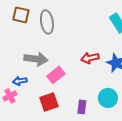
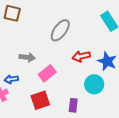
gray ellipse: (47, 22) -> (60, 30), moved, turned 45
gray arrow: (36, 59) -> (27, 57), size x0.7
cyan circle: (108, 98) -> (94, 84), moved

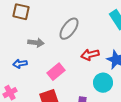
gray arrow: (27, 57) -> (36, 43), moved
blue arrow: (11, 79) -> (20, 64), moved

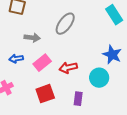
red arrow: (90, 55) -> (68, 68), moved
pink rectangle: (56, 72) -> (42, 63), moved

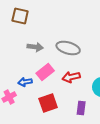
gray ellipse: (65, 24) -> (68, 48), moved, turned 70
blue arrow: (16, 59) -> (25, 82), moved

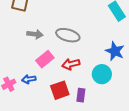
blue arrow: (25, 82) -> (29, 79), moved
red square: (48, 103) -> (60, 90), moved

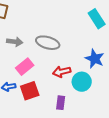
red arrow: (71, 64) -> (62, 72), moved
red square: (60, 90) -> (30, 91), moved

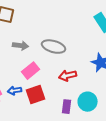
cyan circle: (82, 82) -> (88, 102), moved

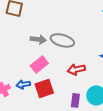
gray arrow: (21, 46) -> (38, 39), moved

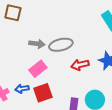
gray ellipse: (62, 40) -> (61, 45), turned -30
red arrow: (76, 69) -> (80, 65), moved

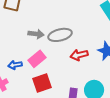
blue arrow: (22, 89) -> (15, 65), moved

